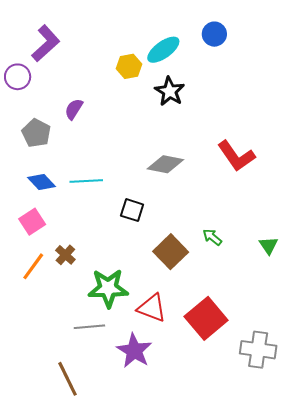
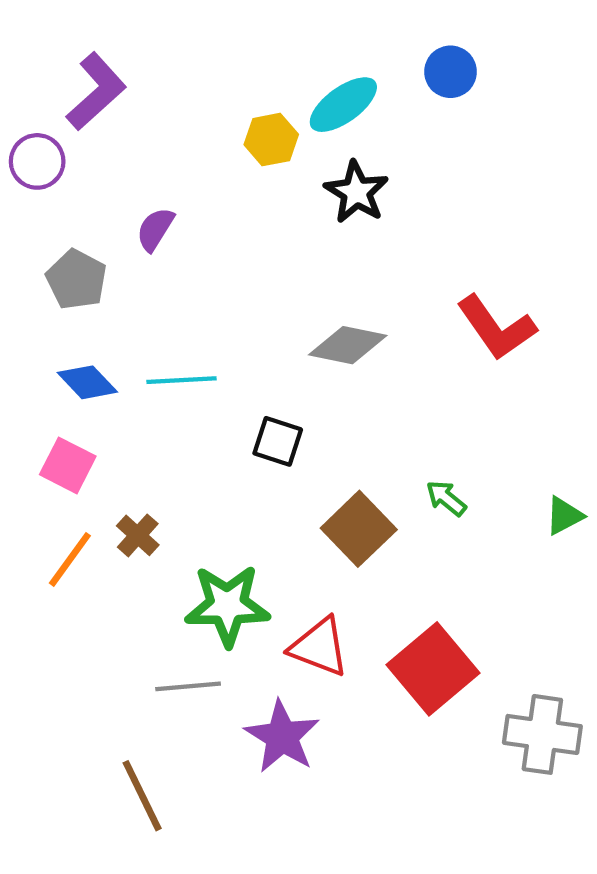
pink square: (32, 222) -> (68, 465), turned -30
green triangle: (269, 245) -> (564, 516), turned 36

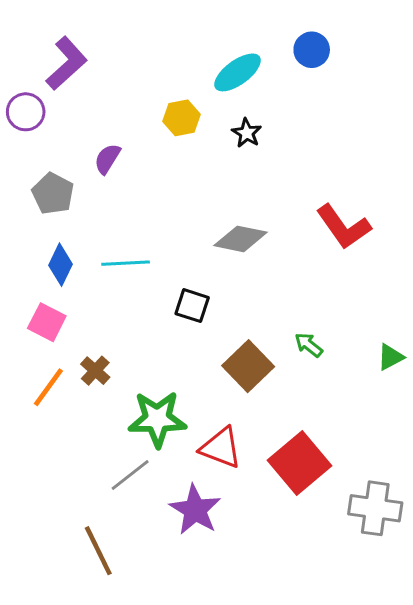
yellow hexagon: (271, 140) -> (182, 118), moved
black star: (356, 192) -> (247, 133), size x0.7
blue diamond: (87, 382) -> (60, 265), turned 69
gray line: (188, 686) -> (130, 475), turned -33

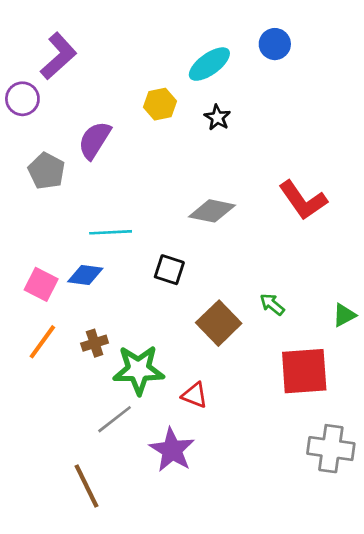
purple semicircle: (107, 159) -> (95, 140), size x1.4
blue diamond: (60, 265) -> (85, 275), moved, turned 72
brown cross: (95, 371) -> (95, 343), moved, turned 30
red triangle: (221, 448) -> (195, 395), size x0.7
red square: (300, 463) -> (304, 371), moved, turned 36

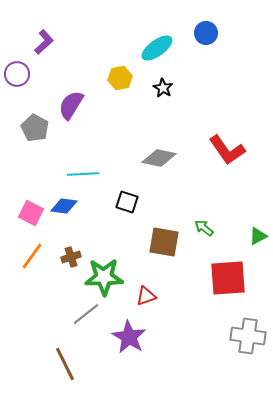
purple L-shape: (58, 56) -> (44, 42), size x0.7
brown square: (219, 323) -> (164, 242), turned -36
red triangle: (195, 395) -> (146, 296), turned -40

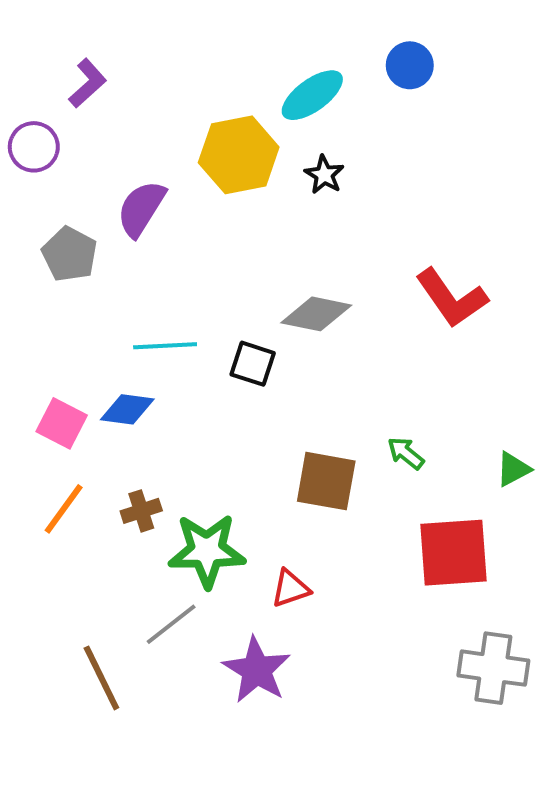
yellow hexagon: (120, 78) -> (239, 155), size x1.6
black square: (127, 202) -> (253, 364), moved
brown line: (65, 364) -> (101, 678), moved

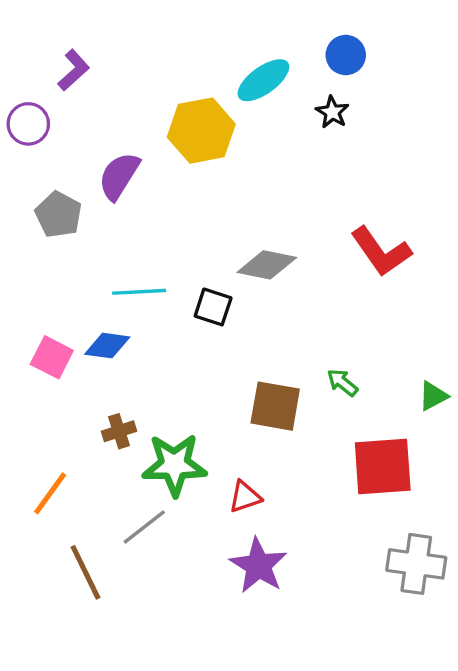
black star: (324, 175) -> (332, 112), moved
orange line: (64, 509) -> (50, 493), moved
purple star: (257, 670) -> (258, 566), moved

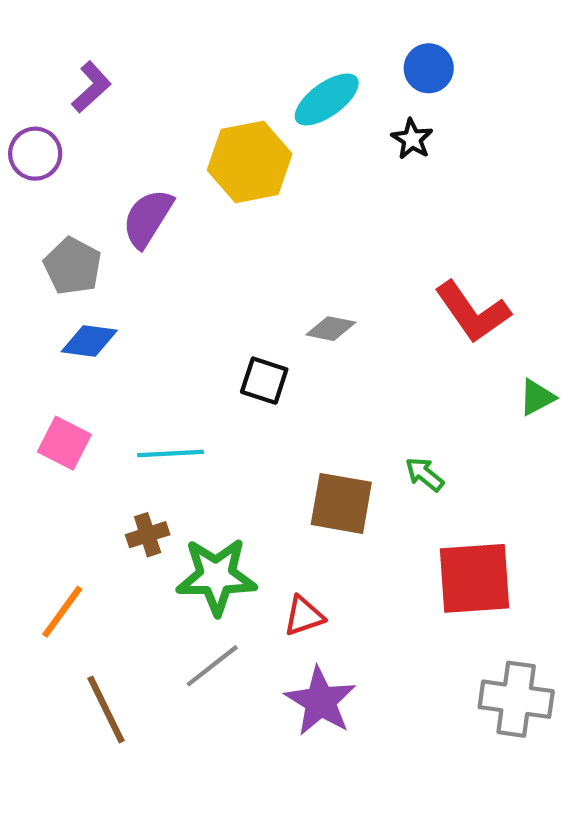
gray diamond: (267, 265) -> (331, 329), size x0.7
cyan line: (139, 292) -> (171, 453), moved
blue diamond: (107, 346) -> (89, 341), moved
green triangle: (433, 396) -> (537, 397), moved
gray line: (144, 527) -> (212, 666), moved

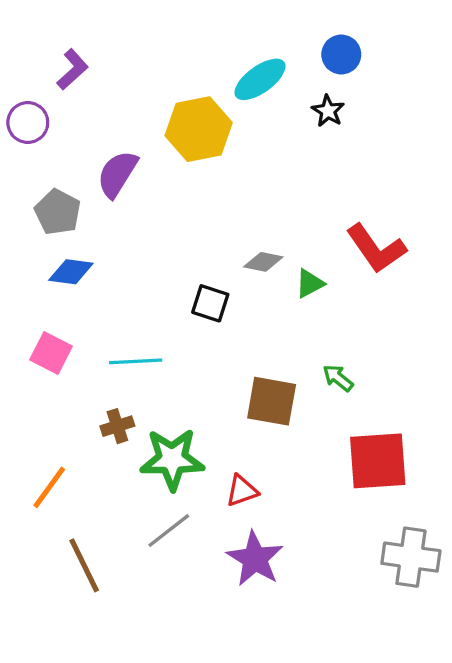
green triangle: (537, 397) -> (310, 283), moved

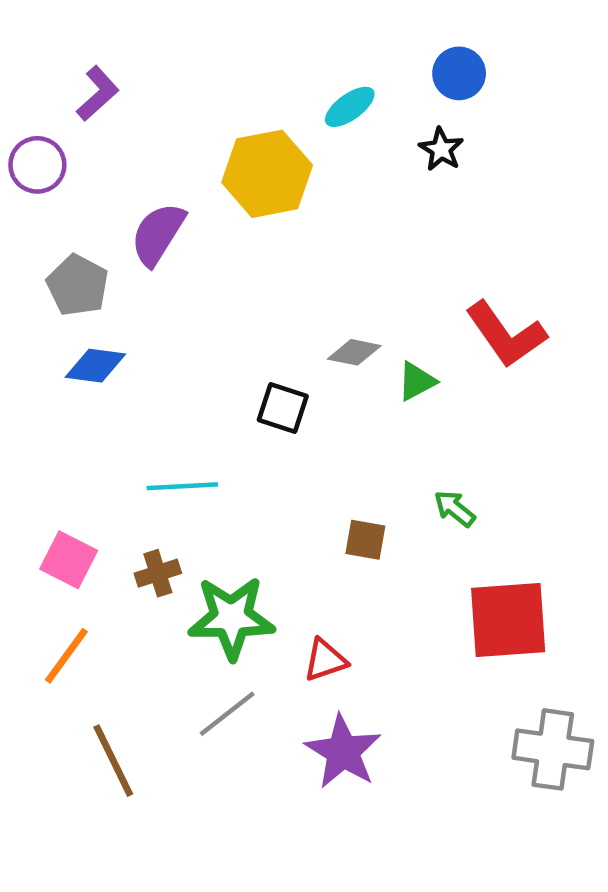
cyan ellipse: (260, 79) -> (350, 107), size x0.7
pink square: (51, 353) -> (69, 560), moved
brown square: (272, 401) -> (365, 540), size x0.6

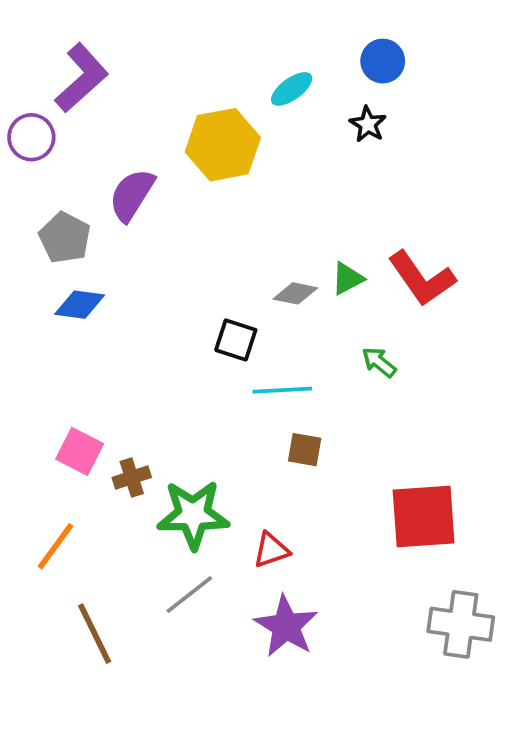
purple L-shape: (98, 93) -> (82, 78), size x1.5
green triangle: (417, 381) -> (347, 279), moved
cyan line: (182, 486) -> (282, 390), moved
green arrow: (455, 508) -> (379, 362), moved
pink square: (69, 560) -> (80, 451), moved

